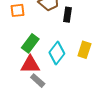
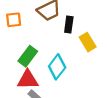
yellow rectangle: (84, 50) -> (88, 42), moved, turned -49

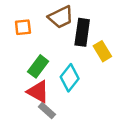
black rectangle: (69, 24) -> (82, 32), size x1.5
red triangle: (28, 80) -> (38, 92), turned 30

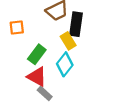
orange square: (23, 27) -> (17, 27), moved
yellow rectangle: (102, 51) -> (68, 41), moved

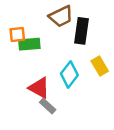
yellow rectangle: (68, 41) -> (100, 66), moved
green rectangle: (37, 54) -> (29, 44), moved, turned 48

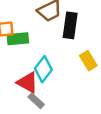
cyan diamond: (69, 74) -> (43, 69), moved

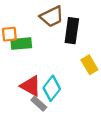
cyan diamond: (43, 69) -> (52, 88), moved

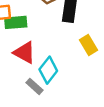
red triangle: (31, 86) -> (25, 53), moved

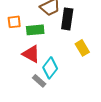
green rectangle: (16, 22) -> (35, 30), moved

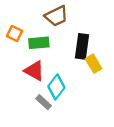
black rectangle: (67, 19) -> (82, 46), moved
orange square: (14, 22) -> (15, 33), turned 32

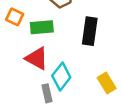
yellow rectangle: (94, 64) -> (107, 83), moved
gray rectangle: (44, 102) -> (47, 93), turned 35

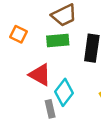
green rectangle: (42, 27) -> (58, 41), moved

